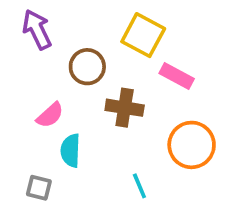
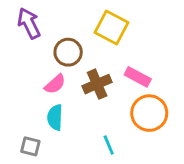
pink rectangle: (177, 76) -> (138, 77), moved
brown cross: (125, 108) -> (97, 84), turned -32
pink semicircle: (50, 115) -> (55, 84), moved

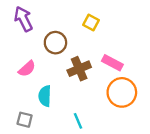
yellow square: (112, 28) -> (91, 22), size x0.6
pink semicircle: (55, 84) -> (27, 69), moved
cyan line: (109, 145) -> (78, 121), moved

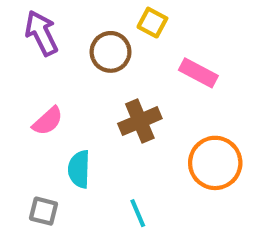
yellow square: (91, 22) -> (152, 23), moved
brown circle: (55, 43) -> (111, 52), moved
pink rectangle: (112, 63) -> (198, 73), moved

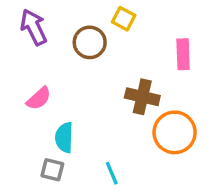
pink rectangle: (198, 73) -> (183, 54), moved, turned 60
brown cross: (140, 121) -> (142, 97), moved, turned 36
gray square: (44, 211) -> (52, 170), moved

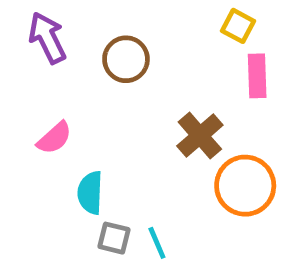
yellow square: (124, 19) -> (238, 26), moved
brown cross: (142, 97) -> (200, 136), turned 36
gray square: (52, 170) -> (114, 238), moved

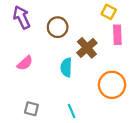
brown cross: (200, 136) -> (87, 48), moved
cyan semicircle: (90, 193) -> (66, 67), moved
gray square: (114, 238) -> (31, 109), moved

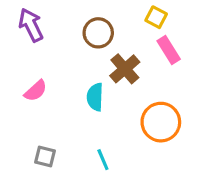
brown circle: (58, 27) -> (98, 33), moved
pink rectangle: (117, 35) -> (169, 50), turned -30

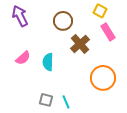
cyan semicircle: (95, 97) -> (48, 62), moved
gray square: (45, 157) -> (46, 100), moved

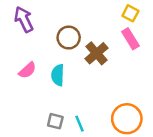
yellow square: (100, 11) -> (130, 13), moved
brown circle: (63, 21) -> (69, 38), moved
orange circle: (103, 78) -> (127, 119), moved

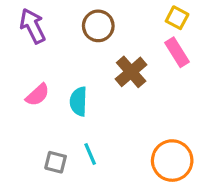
brown circle: (69, 38) -> (98, 26), moved
gray square: (55, 121) -> (56, 162), moved
cyan line: (80, 124) -> (90, 154), moved

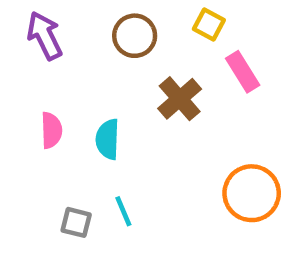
yellow square: (177, 18) -> (209, 24), moved
pink semicircle: (37, 95) -> (51, 130), turned -50
orange circle: (172, 161) -> (252, 193), moved

